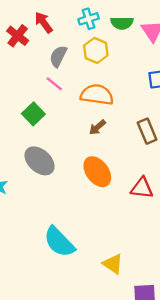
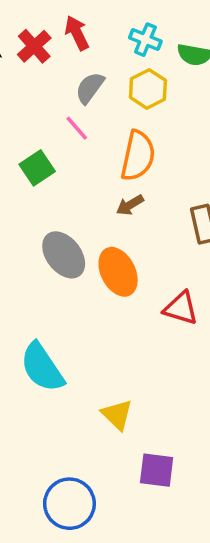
cyan cross: (89, 19) -> (145, 40), turned 30
orange semicircle: (97, 95) -> (138, 156), turned 84
gray ellipse: (40, 161) -> (64, 255), moved

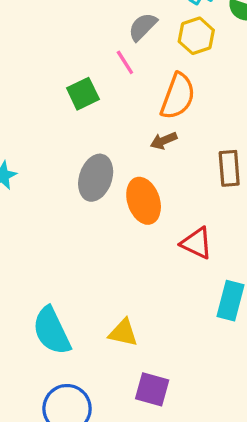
gray ellipse: (64, 255) -> (96, 178), turned 48
cyan semicircle: (42, 367) -> (52, 331), moved
yellow triangle: (117, 415) -> (123, 333), turned -40

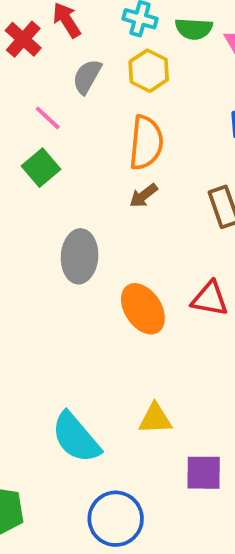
pink line: (125, 62) -> (48, 118), moved
orange ellipse: (144, 201) -> (143, 309), moved

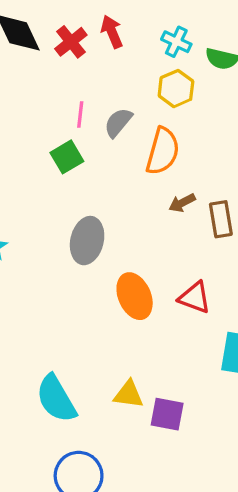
gray semicircle: (87, 77) -> (118, 122), moved
pink line: (48, 118) -> (80, 114), turned 44
brown arrow: (144, 196) -> (182, 203), moved
purple square: (204, 473) -> (167, 414), moved

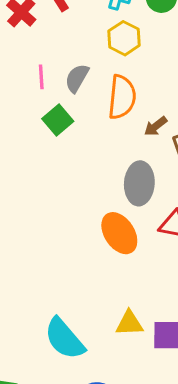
green square: (67, 157) -> (58, 120), moved
brown arrow: (182, 203) -> (156, 126), moved
gray ellipse: (87, 241) -> (139, 183), moved

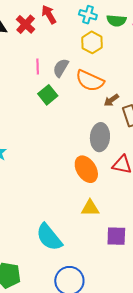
orange semicircle: (122, 97) -> (90, 81), turned 108
yellow triangle: (129, 323) -> (90, 208), moved

